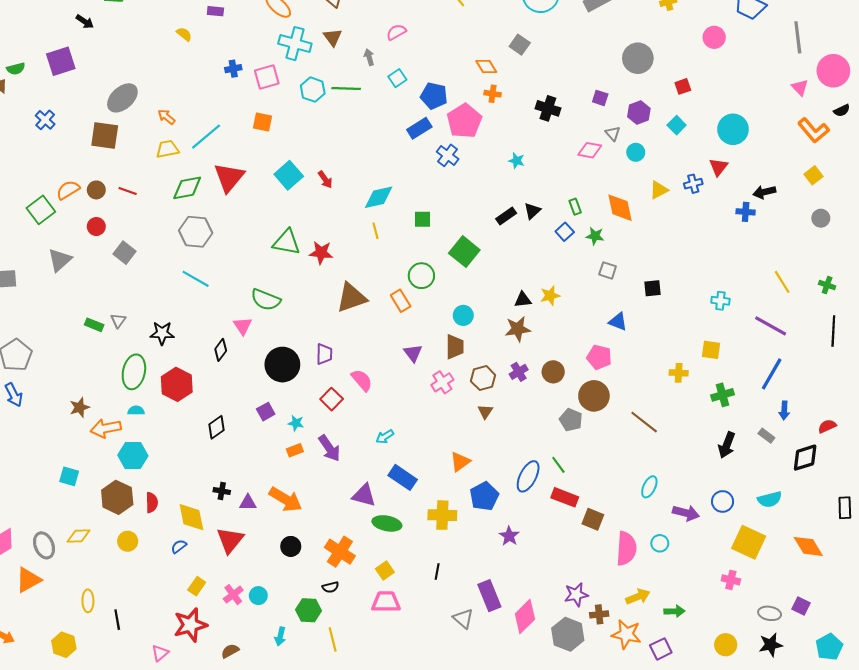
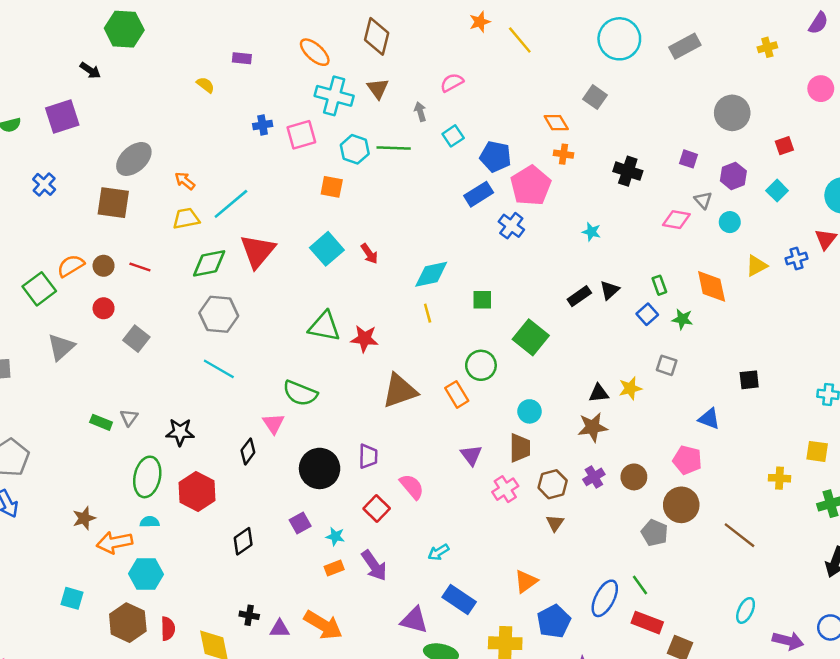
orange square: (263, 122) -> (332, 187), moved
gray square: (608, 270) -> (667, 365), moved

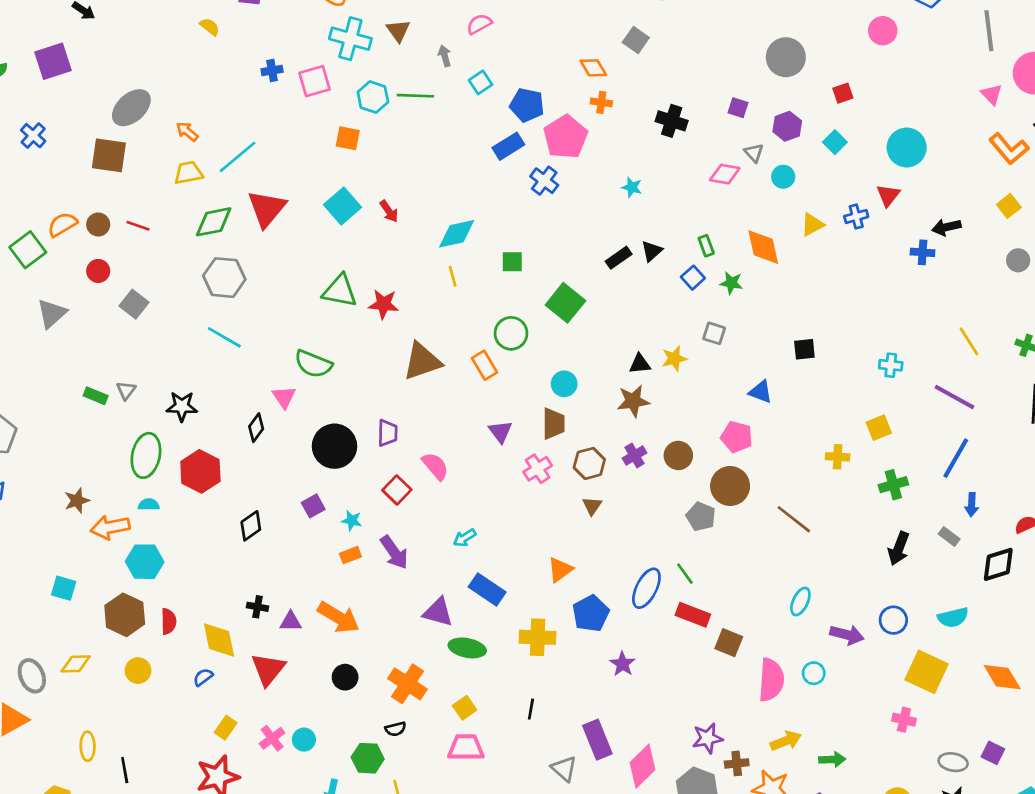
yellow square: (817, 451) -> (879, 428), turned -30

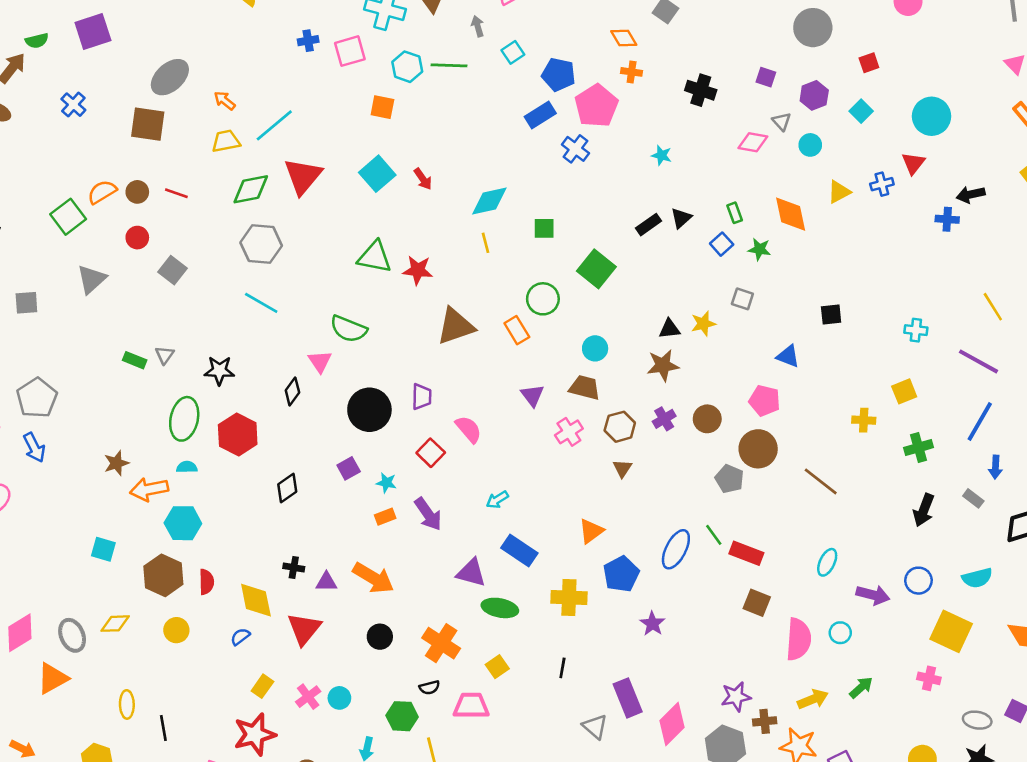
brown trapezoid: (554, 424) -> (585, 388), turned -76
red rectangle: (693, 615) -> (746, 553), moved
pink trapezoid: (466, 748) -> (471, 706), moved
green arrow: (832, 759) -> (861, 688), moved, turned -40

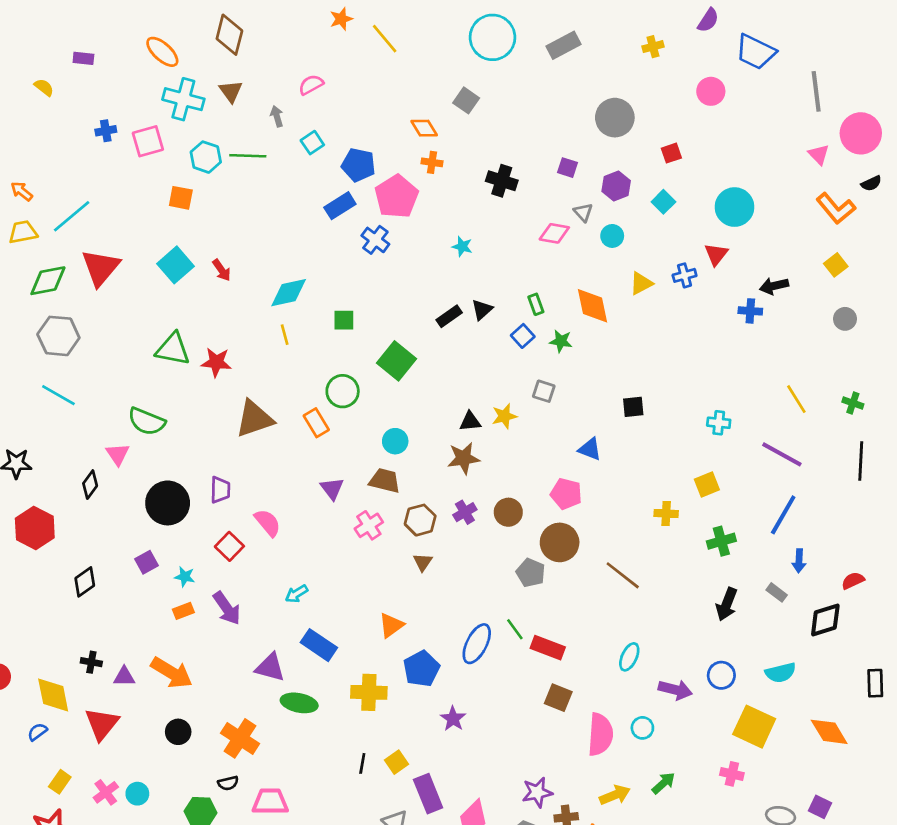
yellow square: (497, 667) -> (396, 762), moved

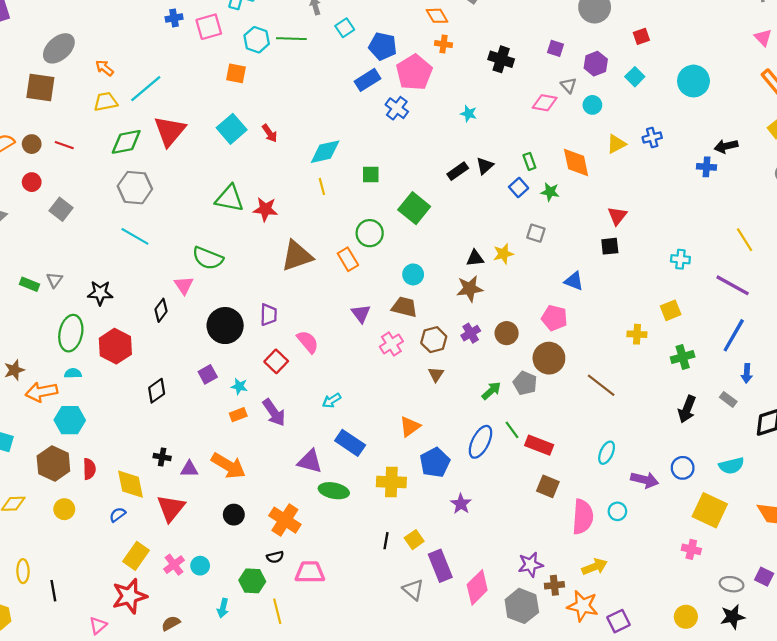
red triangle: (716, 254) -> (617, 216), moved
yellow rectangle: (60, 782) -> (136, 556), size x1.4
green arrow: (663, 783) -> (491, 391), moved

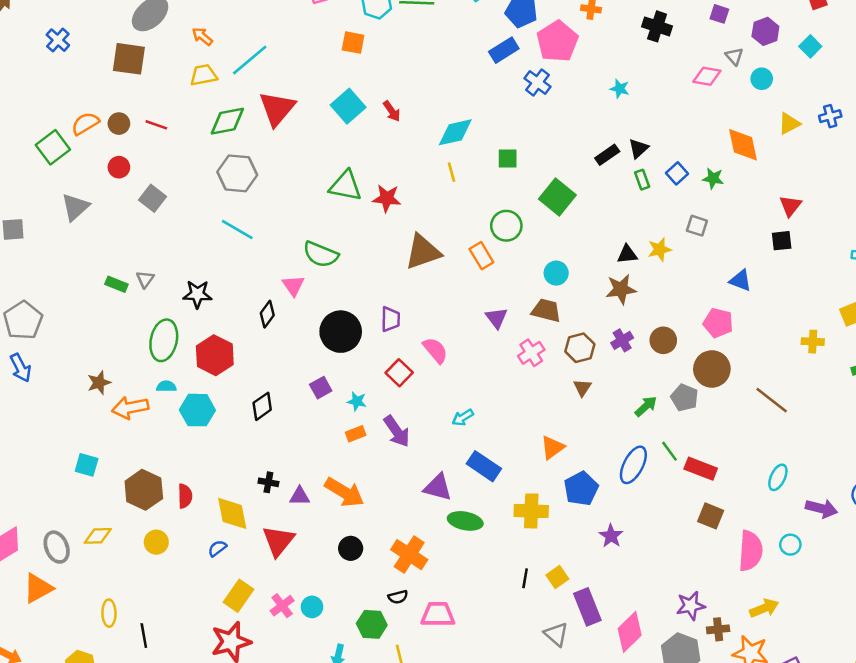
green rectangle: (529, 161) -> (642, 180), moved
cyan hexagon: (70, 420) -> (197, 410), moved

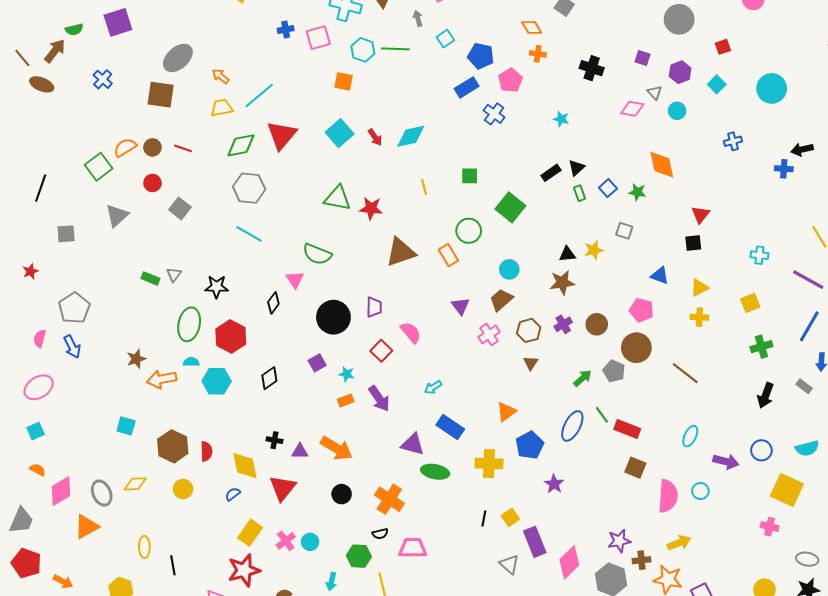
pink pentagon: (557, 41) -> (510, 80), size x0.7
yellow triangle: (789, 124) -> (699, 288), moved
cyan diamond: (455, 132) -> (411, 136), moved
brown trapezoid: (546, 310) -> (501, 300), turned -55
yellow cross: (813, 342) -> (699, 317), moved

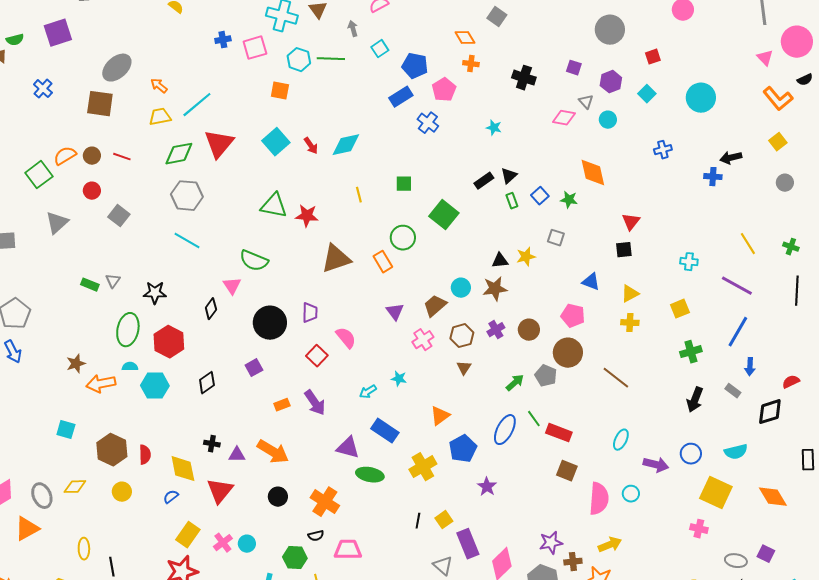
cyan circle: (509, 269) -> (461, 288), moved
cyan star: (347, 374) -> (399, 379), moved
yellow cross: (489, 464) -> (423, 467), turned -32

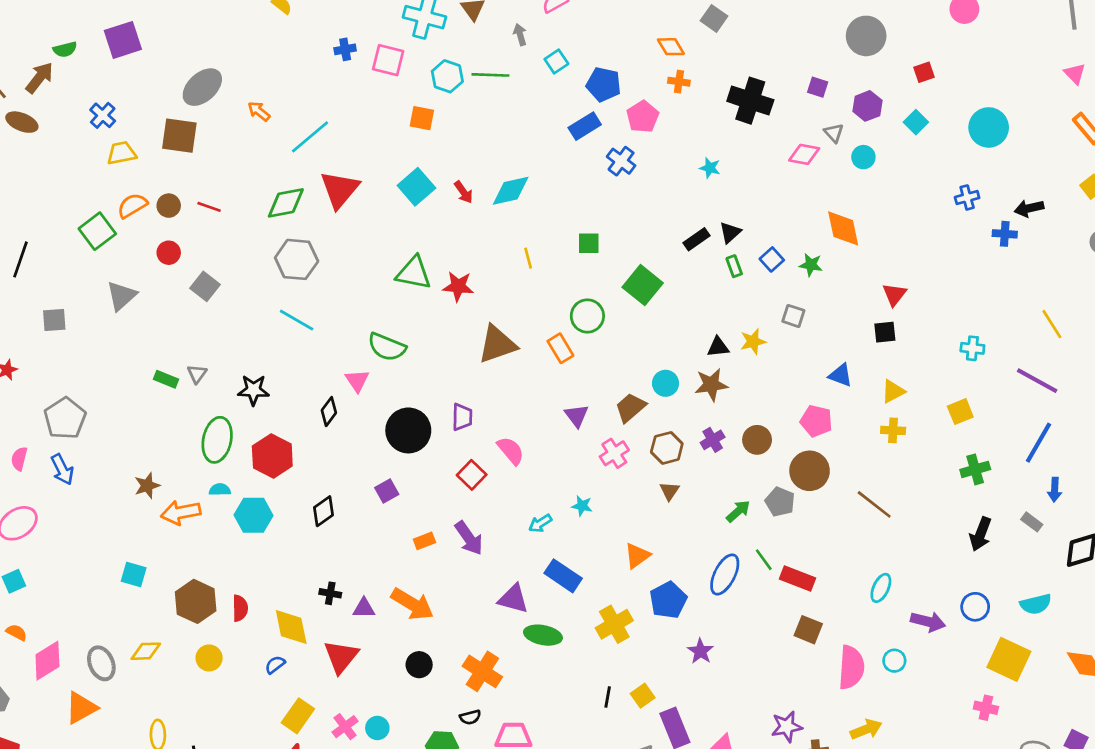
pink square: (255, 48) -> (388, 60), turned 30
black cross: (524, 78) -> (750, 101), size x1.4
yellow trapezoid: (160, 117) -> (122, 153), moved
blue cross: (663, 150) -> (967, 197), moved

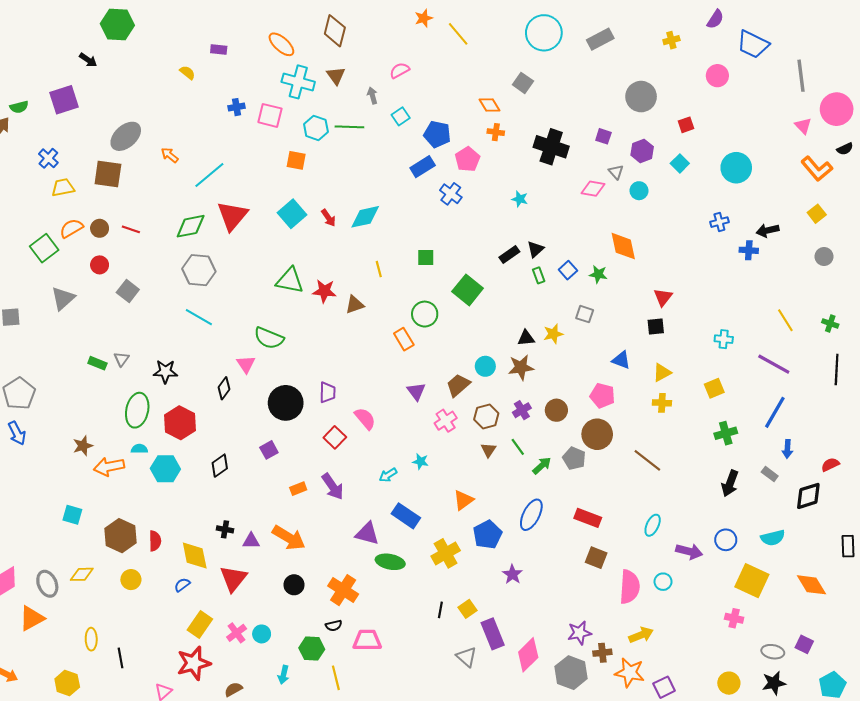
brown triangle: (497, 344) -> (355, 305), moved, size x0.6
green line: (764, 560) -> (518, 447), moved

